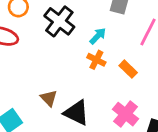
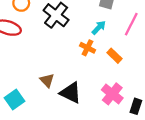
cyan arrow: (98, 36) -> (99, 28), moved

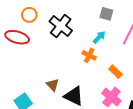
orange rectangle: (114, 56) -> (115, 72), moved

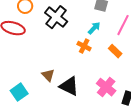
orange rectangle: (115, 72) -> (115, 51), moved

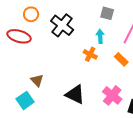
cyan arrow: (94, 28) -> (100, 36), turned -48
brown triangle: (48, 75) -> (37, 80), moved

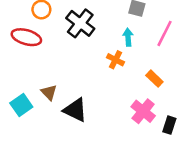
orange rectangle: (121, 59) -> (154, 79), moved
black triangle: (75, 94) -> (75, 110), moved
cyan square: (25, 100) -> (21, 105), moved

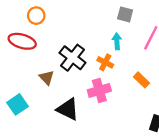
black cross: (80, 23) -> (72, 58), moved
brown triangle: (49, 92) -> (47, 78), moved
pink cross: (143, 111) -> (99, 90), moved, turned 35

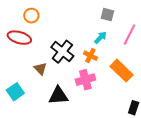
cyan arrow: (117, 41) -> (100, 38), turned 48
orange rectangle: (141, 80) -> (121, 71), size x1.6
black triangle: (68, 109) -> (58, 96), turned -30

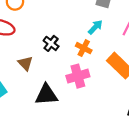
black cross: (62, 52) -> (51, 43), size x0.6

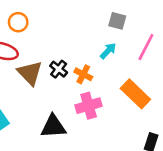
orange cross: (84, 48) -> (83, 74), moved
brown triangle: (25, 63) -> (30, 73), moved, size x1.5

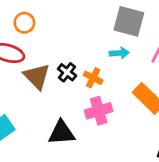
gray square: (117, 21) -> (129, 21), size x1.6
cyan arrow: (108, 51) -> (119, 53), turned 42

